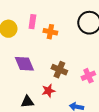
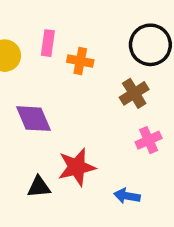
brown cross: (59, 70) -> (134, 93), moved, turned 35
red star: (48, 91) -> (77, 167), size x1.5

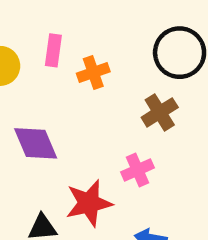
orange cross: (80, 61) -> (93, 73), turned -30
pink cross: (149, 140) -> (137, 170), moved

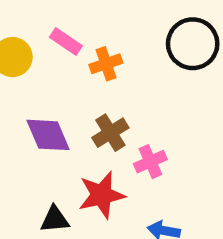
pink rectangle: (53, 50) -> (66, 42), turned -64
brown cross: (160, 112) -> (110, 133), moved

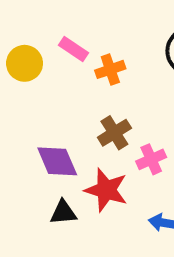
purple diamond: (48, 135) -> (57, 161), moved
red star: (101, 195) -> (106, 190), turned 30

